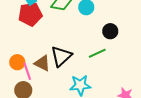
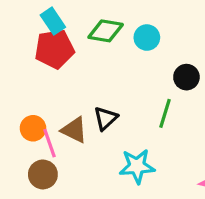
green line: (97, 53) -> (165, 113), turned -48
black triangle: (61, 56) -> (106, 118), size x0.7

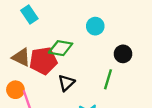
green diamond: (106, 31) -> (61, 48), moved
red pentagon: (54, 49) -> (43, 61), moved
brown triangle: (74, 130) -> (21, 57), moved

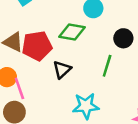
green diamond: (61, 48) -> (72, 32), moved

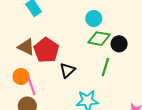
green diamond: (72, 32) -> (99, 39), moved
red pentagon: (37, 46) -> (46, 50), turned -30

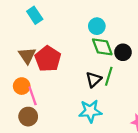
green diamond: (99, 39) -> (102, 47), turned 60
brown triangle: (26, 47) -> (27, 56), turned 30
black triangle: (67, 70) -> (94, 80), moved

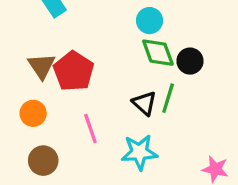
black triangle: (94, 80) -> (144, 103), turned -35
pink line: (33, 96) -> (90, 129), moved

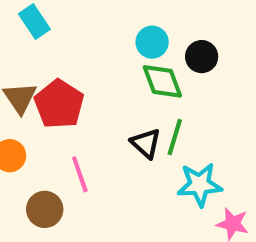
black circle: (190, 61) -> (202, 57), moved
cyan star: (139, 152) -> (200, 185), moved
brown circle: (43, 161) -> (45, 209), moved

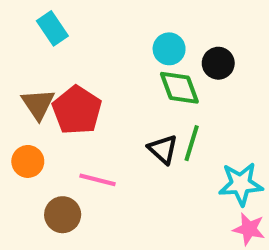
pink line: (80, 174) -> (97, 180), turned -57
cyan star: (200, 185) -> (241, 184), moved

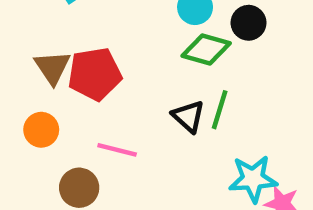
green diamond: (179, 88) -> (206, 50), turned -54
red pentagon: (77, 110) -> (95, 74), turned 30
cyan star: (241, 184) -> (253, 179), moved

